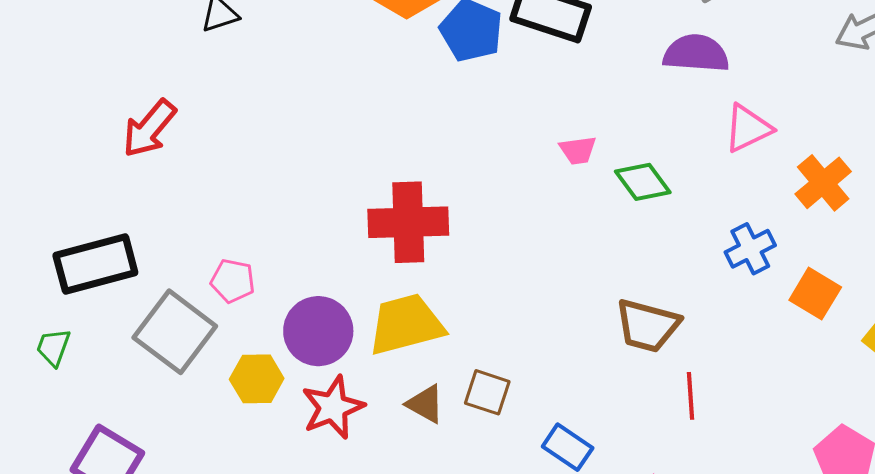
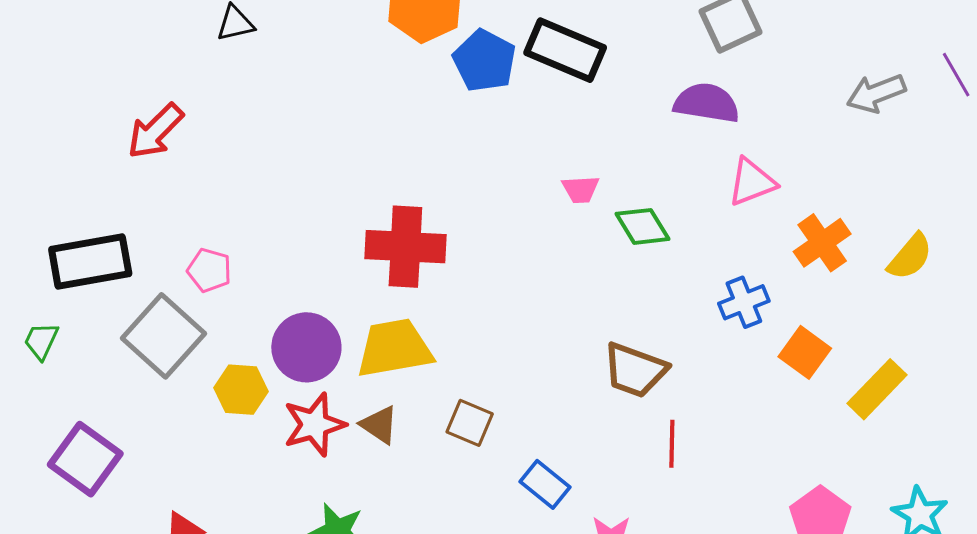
pink pentagon: (233, 281) -> (209, 270), moved
brown triangle: (425, 404) -> (379, 425), moved

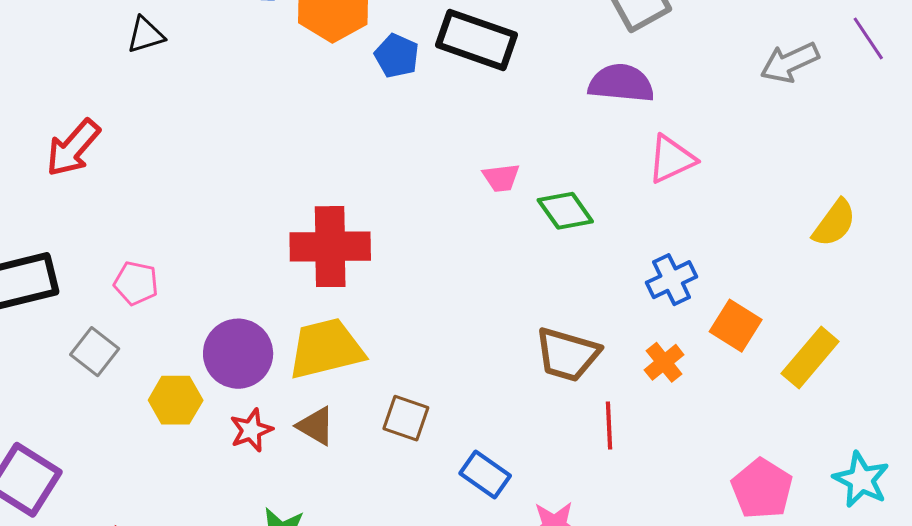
blue pentagon: (484, 61) -> (397, 56), size x0.7
orange cross: (822, 243) -> (664, 362), moved, size x0.7
gray square: (163, 336) -> (95, 352), size x0.6
red star: (314, 425) -> (251, 430), size x0.7

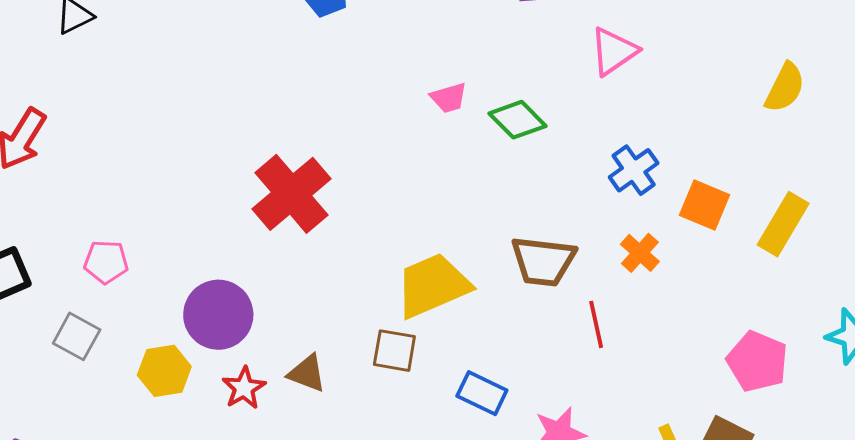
red cross: (330, 247) -> (291, 194), turned -30
yellow trapezoid: (326, 349) -> (433, 286), moved

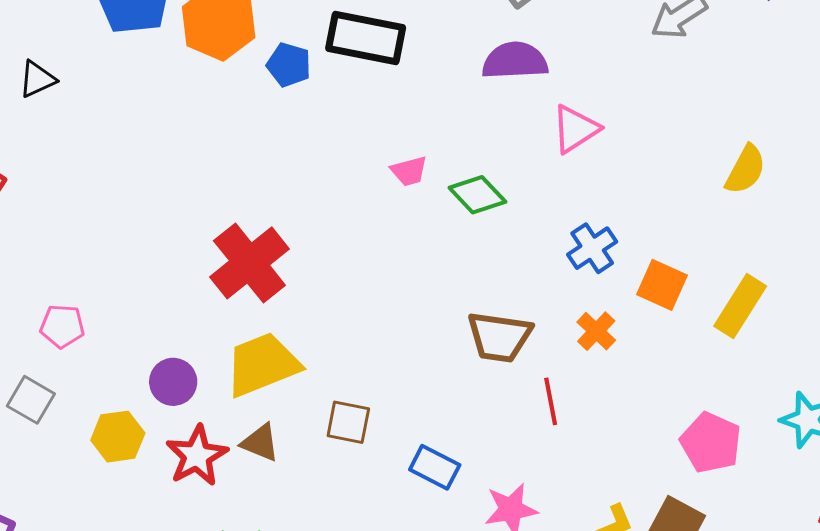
yellow trapezoid: (433, 286) -> (262, 364), moved
purple circle: (218, 315) -> (173, 382), size x0.7
red star: (244, 388) -> (197, 456), size x1.4

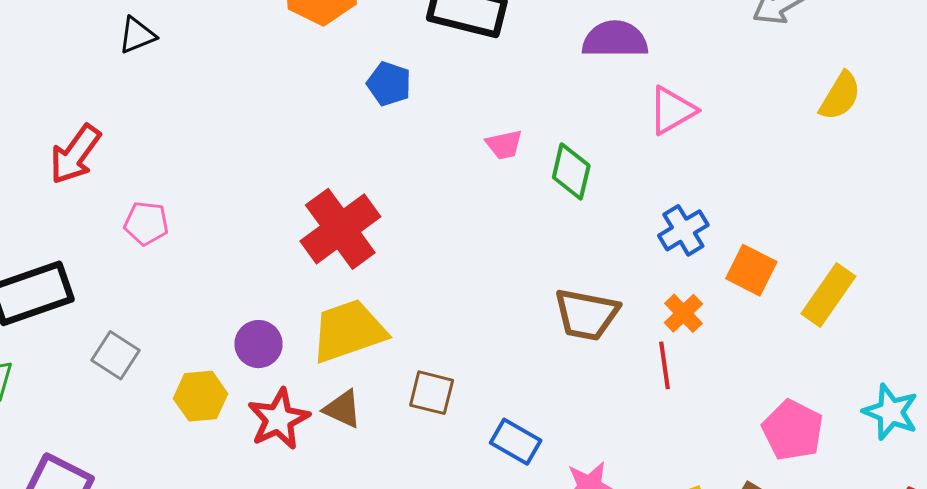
blue pentagon: (289, 65) -> (389, 84), moved
yellow semicircle: (745, 170) -> (840, 96), moved
green diamond: (477, 195) -> (571, 171), turned 54
pink pentagon: (62, 326) -> (146, 223), moved
red line: (551, 401) -> (665, 365), moved

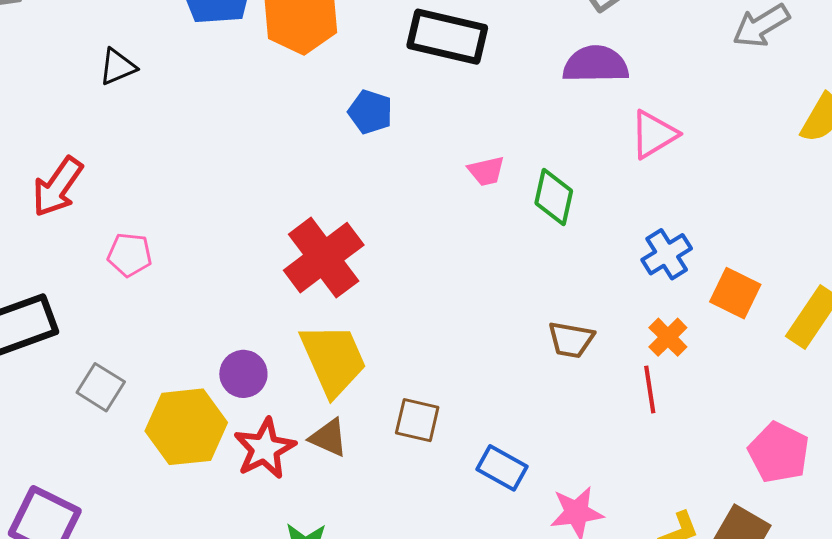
brown trapezoid: (586, 314) -> (571, 340), size x0.7
yellow trapezoid: (348, 331) -> (333, 359), turned 86
yellow hexagon: (201, 396) -> (186, 427), size x1.5

